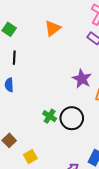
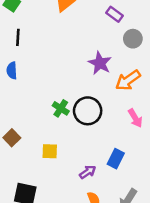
yellow square: (30, 157) -> (50, 151), moved, turned 32

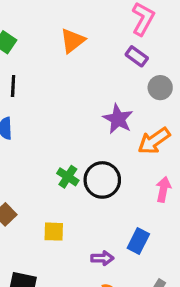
pink arrow: (135, 118) -> (163, 189), turned -138
purple arrow: (88, 172) -> (102, 258), turned 35

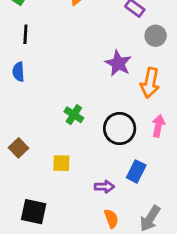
orange arrow: (154, 141) -> (150, 83), turned -44
black circle: (102, 180) -> (120, 129), moved

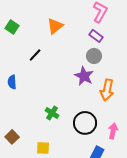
black line: (25, 34) -> (35, 55), moved, turned 40
gray circle: (156, 36) -> (94, 56), moved
pink arrow: (158, 126) -> (113, 131), moved

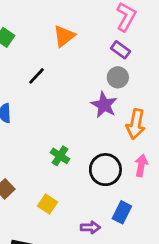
pink arrow: (113, 131) -> (141, 165), moved
yellow square: (43, 148) -> (48, 204), turned 32

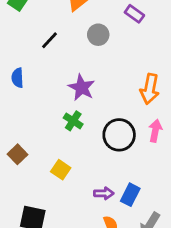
gray circle: (118, 77) -> (98, 35), moved
purple star: (104, 105) -> (82, 88), moved
blue rectangle: (122, 212) -> (130, 195), moved

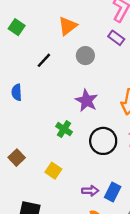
purple star: (82, 88) -> (87, 101), moved

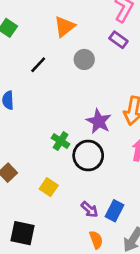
purple star: (87, 101) -> (99, 121), moved
black circle: (103, 141) -> (88, 156), moved
purple arrow: (90, 191) -> (89, 209), turned 42

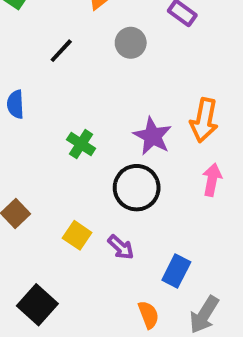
green cross: (61, 141) -> (81, 144), moved
purple arrow: (89, 209) -> (121, 247), moved
black square: (22, 233) -> (37, 305), turned 30

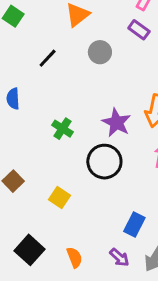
purple arrow: (121, 247) -> (119, 257), moved
orange semicircle: (149, 315) -> (74, 257), moved

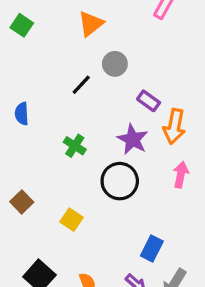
purple rectangle: (139, 30) -> (149, 101), moved
black line: (48, 58) -> (81, 85), moved

